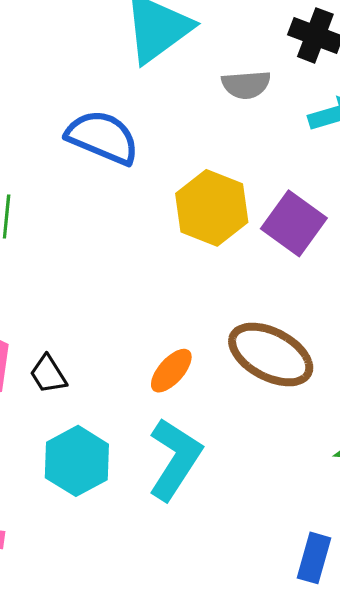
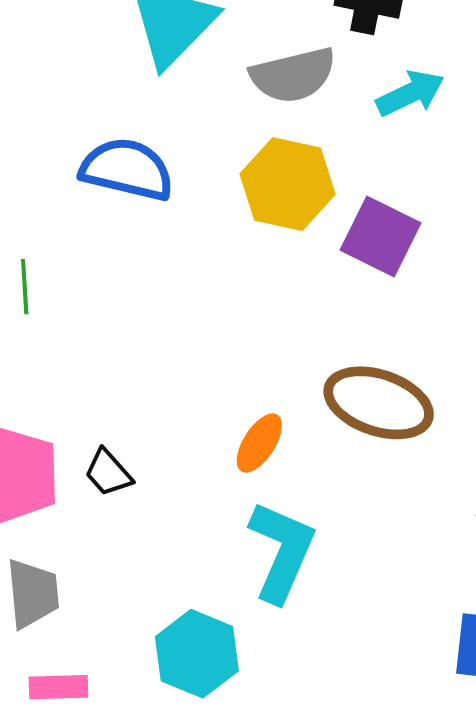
gray semicircle: (246, 85) -> (293, 75), size x1.4
yellow hexagon: (212, 208) -> (288, 184), moved
cyan hexagon: (77, 461) -> (197, 654), moved

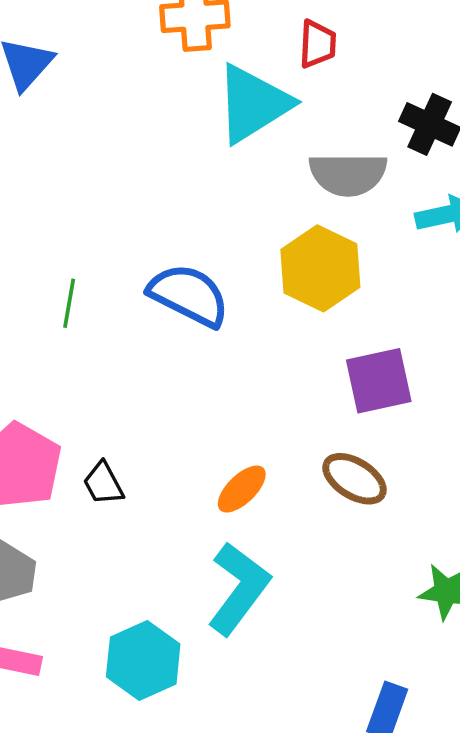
blue semicircle: (127, 169) -> (189, 295), moved
purple square: (380, 236) -> (379, 381), moved, turned 38
brown ellipse: (379, 403) -> (354, 479), size x0.7

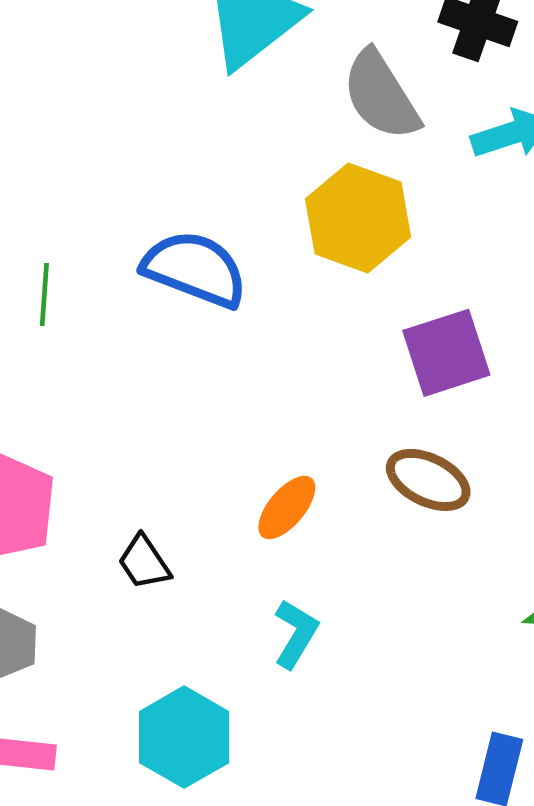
gray semicircle: (348, 174) -> (381, 95), turned 64
black trapezoid: (103, 483) -> (144, 562), moved
cyan L-shape: (239, 588) -> (296, 634), size x0.6

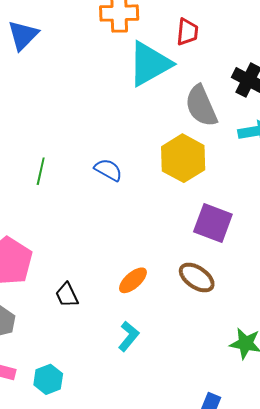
blue semicircle: (195, 269) -> (108, 170), size x0.6
purple square: (446, 353) -> (213, 223), turned 30
cyan hexagon: (184, 737) -> (48, 379), moved, size x0.7

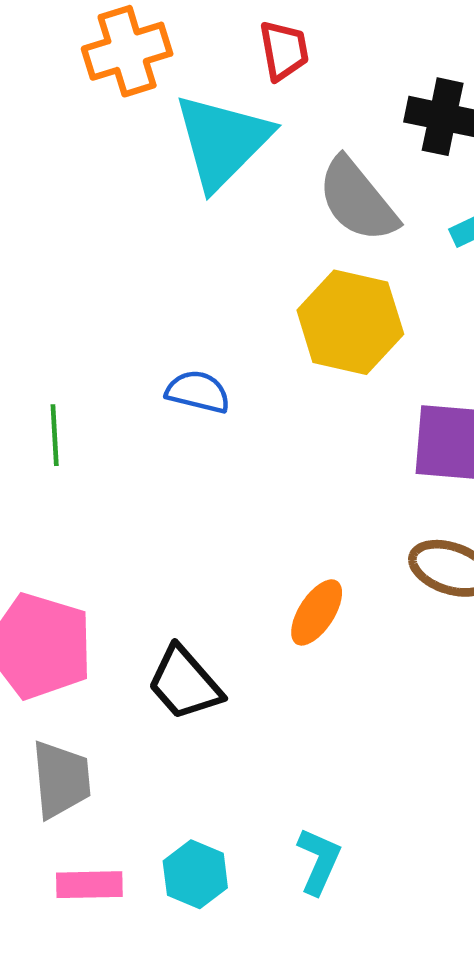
black trapezoid: (67, 295) -> (185, 683), size x1.4
cyan L-shape: (129, 336) -> (319, 861), moved

